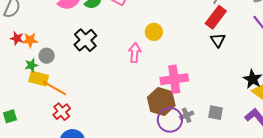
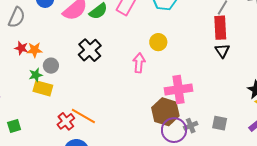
red rectangle: (216, 17) -> (220, 28), turned -40
orange line: (55, 88) -> (83, 116), moved

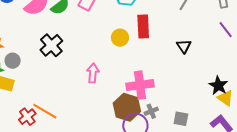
red rectangle: (220, 28) -> (143, 27), moved
pink arrow: (139, 63) -> (93, 73), moved
gray cross: (191, 126) -> (151, 111), moved

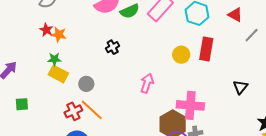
black cross: (51, 45) -> (113, 47), size x0.6
black triangle: (184, 46) -> (240, 87), moved
gray circle: (13, 61) -> (86, 84), moved

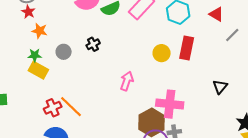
red star: (46, 30) -> (28, 12), moved
gray circle: (86, 84) -> (64, 52), moved

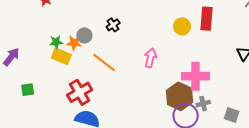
orange star: (40, 31) -> (74, 43), moved
orange line: (71, 107) -> (104, 63), moved
red cross: (53, 108) -> (80, 92), size x1.4

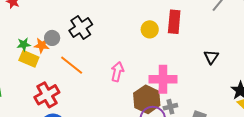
black cross: (113, 25) -> (81, 28), size x1.6
pink arrow: (150, 58) -> (117, 72), moved

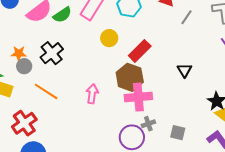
red rectangle: (174, 22) -> (140, 51), moved, turned 45
yellow circle: (150, 29) -> (109, 38), moved
orange star: (42, 45) -> (19, 53), moved
brown hexagon: (147, 99) -> (130, 77), moved

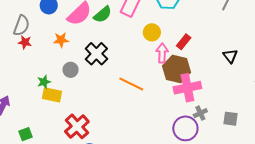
red rectangle: (140, 51) -> (184, 42), size x0.7
orange star: (19, 53) -> (61, 40), moved
orange line: (46, 91) -> (131, 84), moved
pink arrow: (92, 94) -> (162, 53), moved

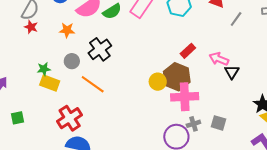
yellow circle: (152, 32) -> (158, 82), moved
pink arrow: (162, 53) -> (219, 59), moved, turned -78
orange line: (131, 84) -> (93, 84), moved
gray square: (230, 119) -> (219, 123), moved

